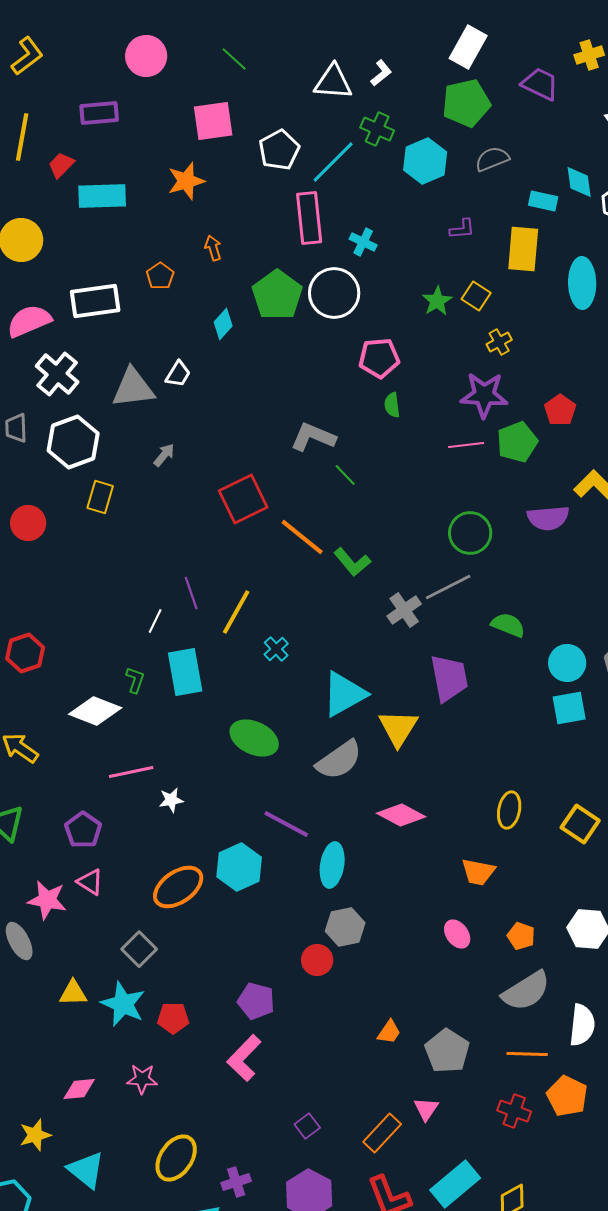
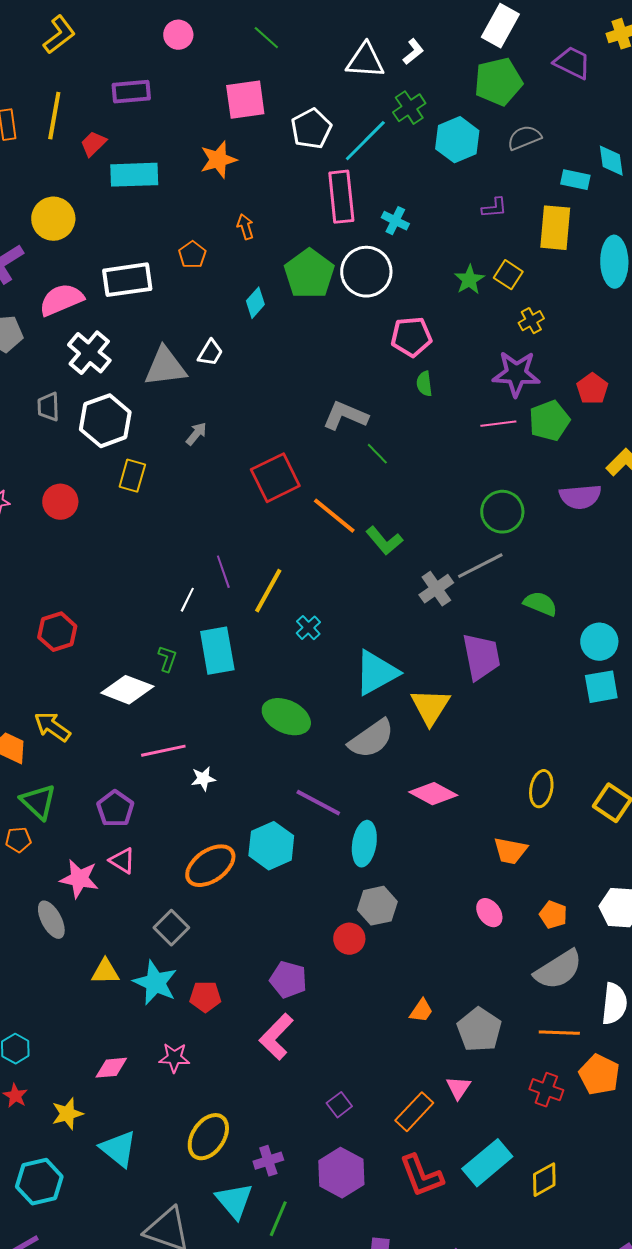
pink circle: (146, 56) -> (178, 35), size x0.7
green cross: (377, 129) -> (409, 108), turned 32

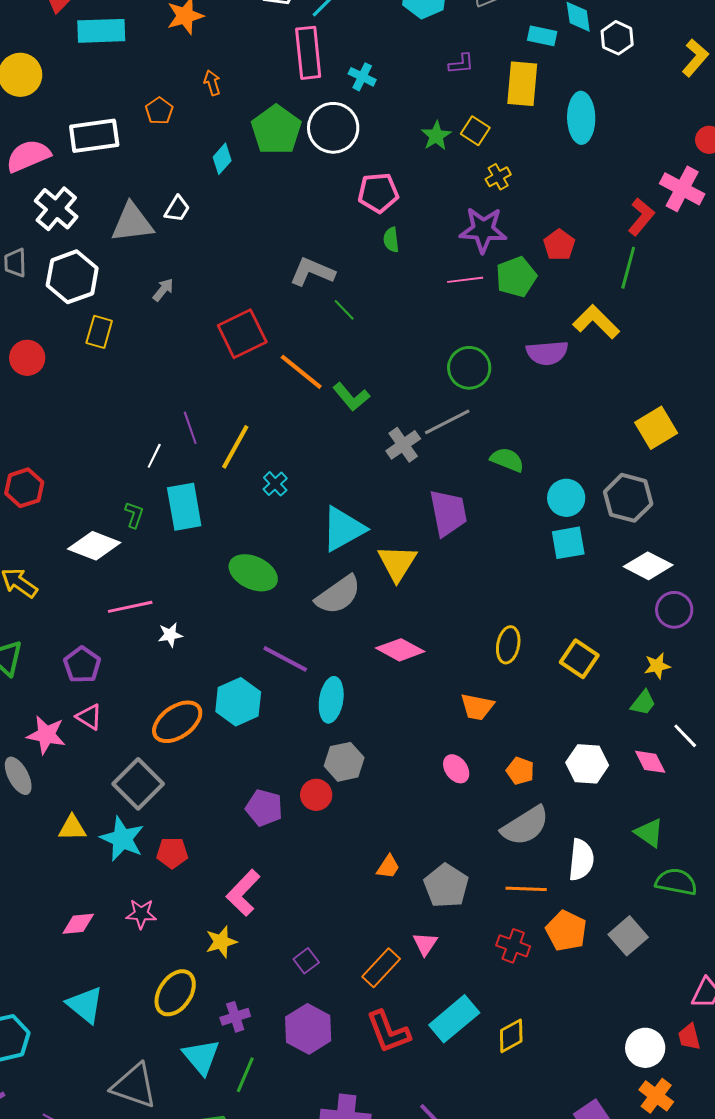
gray square: (171, 928) -> (138, 784), size x1.4
purple pentagon: (288, 980) -> (264, 808), moved
yellow star: (67, 1114) -> (221, 942), moved

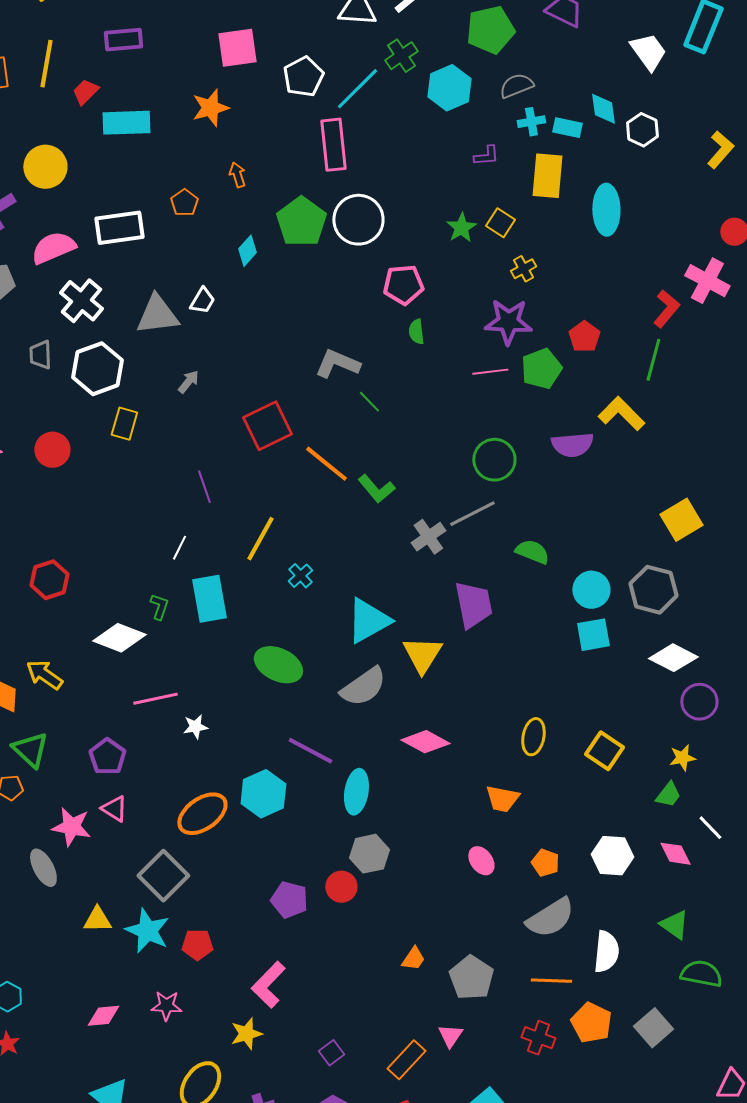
cyan cross: (362, 77) -> (531, 122), moved, turned -36
purple line: (190, 428) -> (204, 487), moved

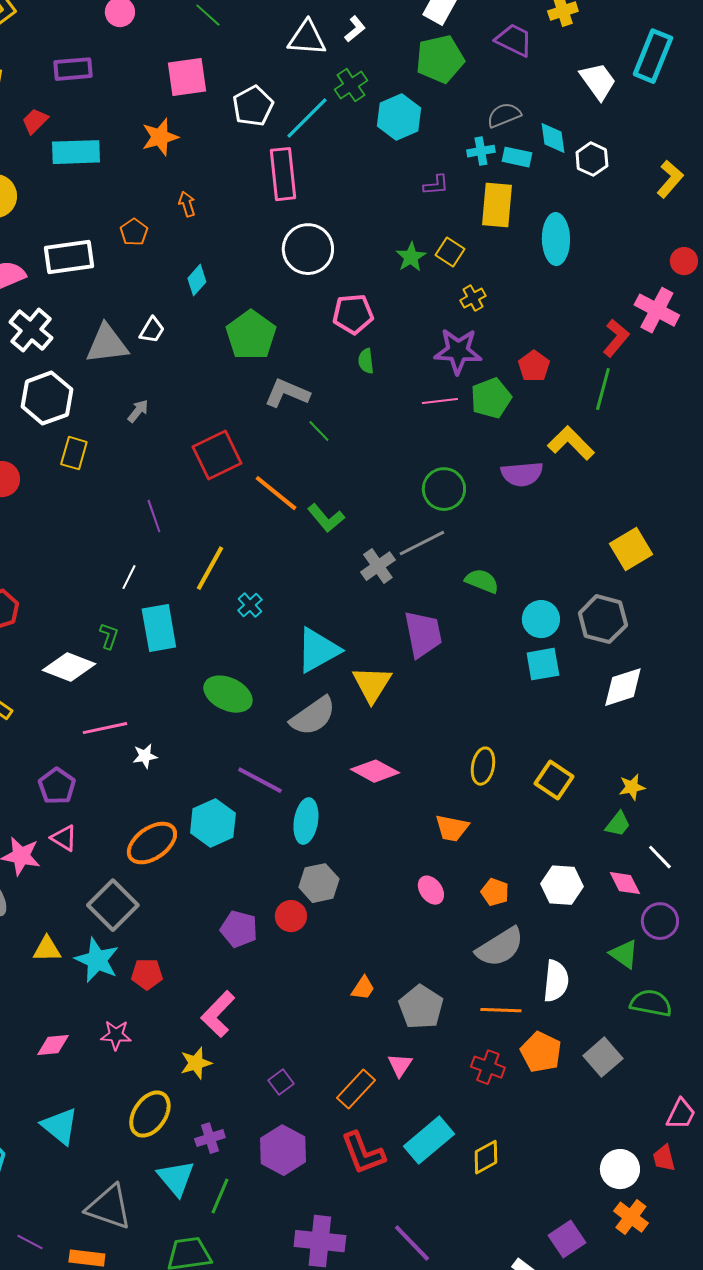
gray semicircle: (516, 86) -> (504, 115), moved
green pentagon: (301, 222) -> (251, 335), moved
white diamond: (673, 658) -> (623, 687), turned -45
purple circle: (699, 702) -> (660, 921), moved

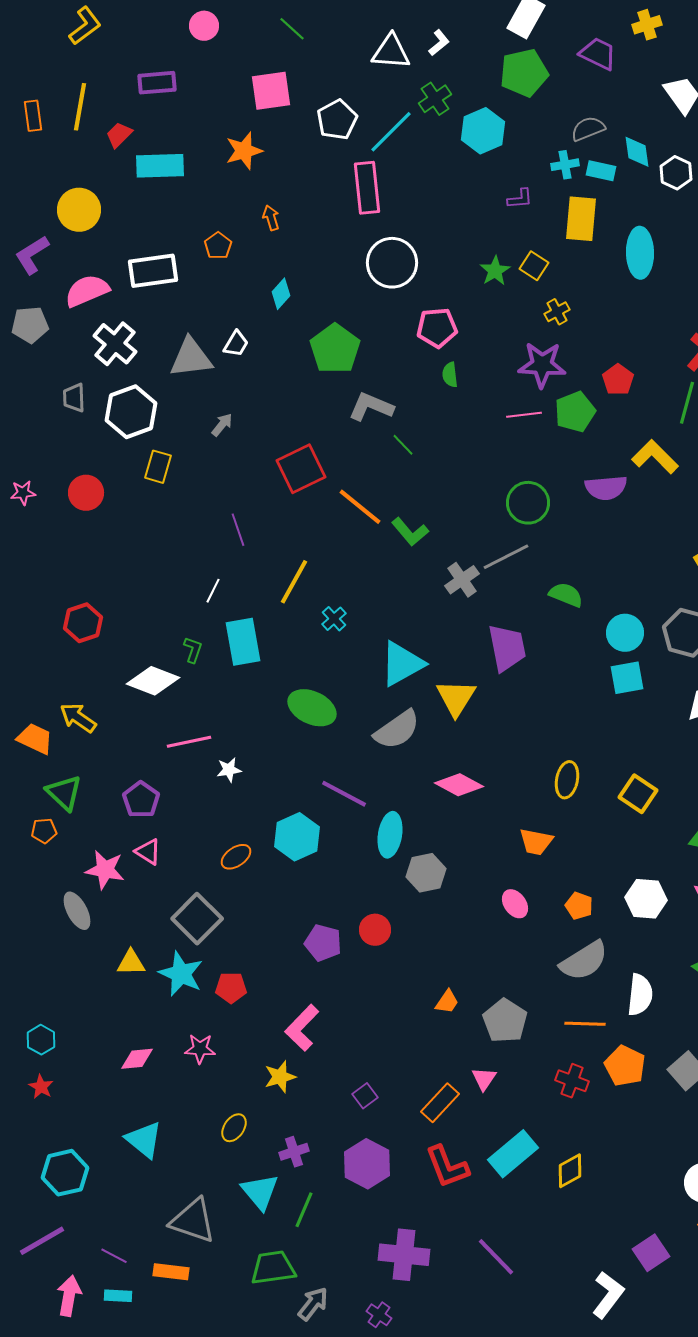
orange ellipse: (152, 843) -> (236, 857), size x0.6
gray hexagon: (319, 883) -> (426, 873), moved
yellow ellipse: (150, 1114) -> (234, 1128), size x0.6

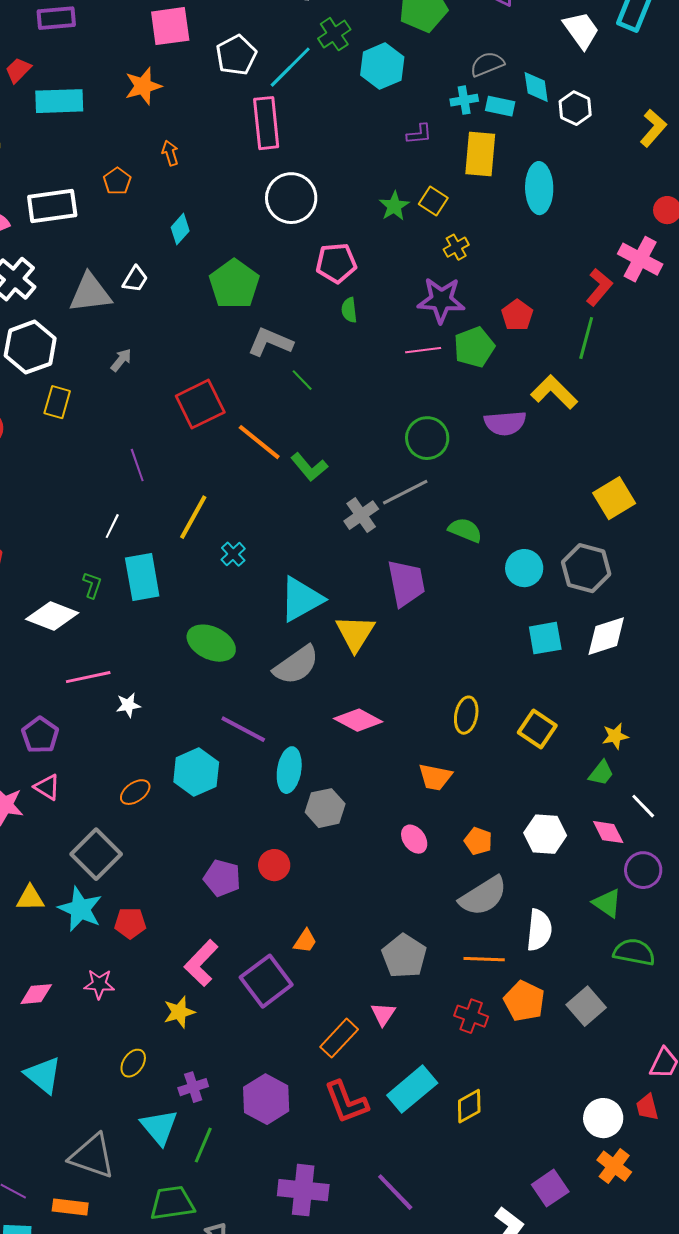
cyan square: (627, 678) -> (545, 638), moved
orange trapezoid: (447, 1002) -> (305, 941), moved
purple square: (365, 1096) -> (266, 981), moved, size x2.0

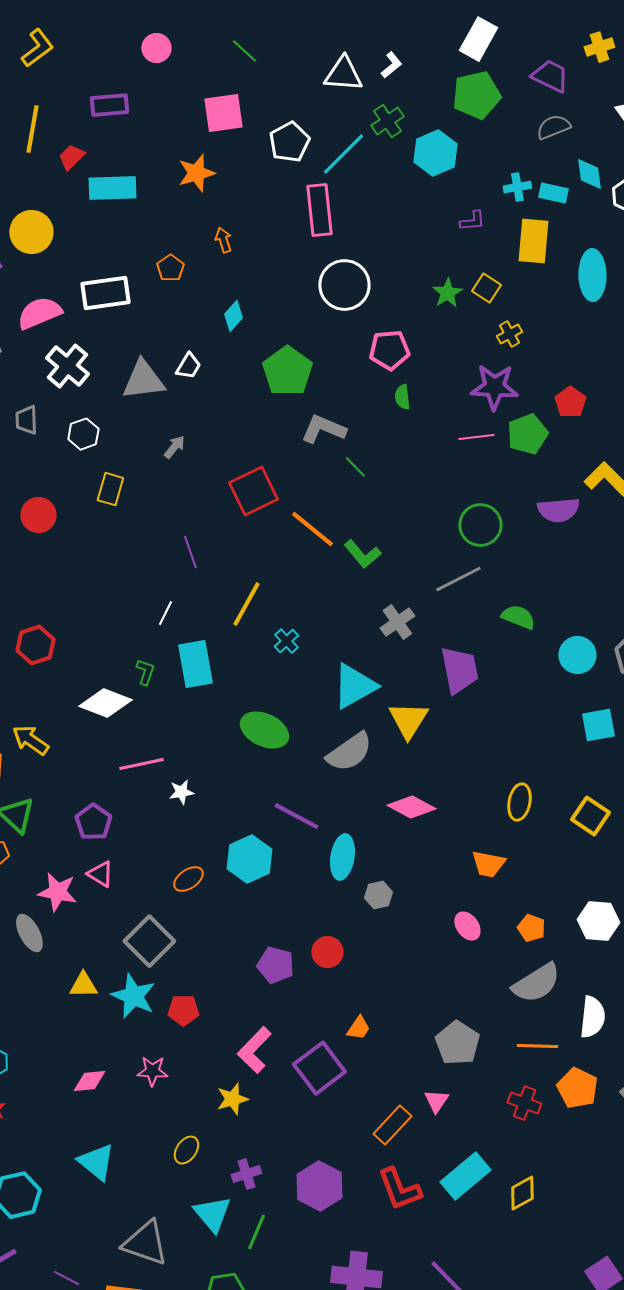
gray semicircle: (487, 64) -> (553, 127), moved
white hexagon: (30, 347) -> (83, 434), size x0.6
gray cross: (361, 515) -> (397, 622), moved
gray hexagon: (325, 808) -> (378, 895), size x0.7

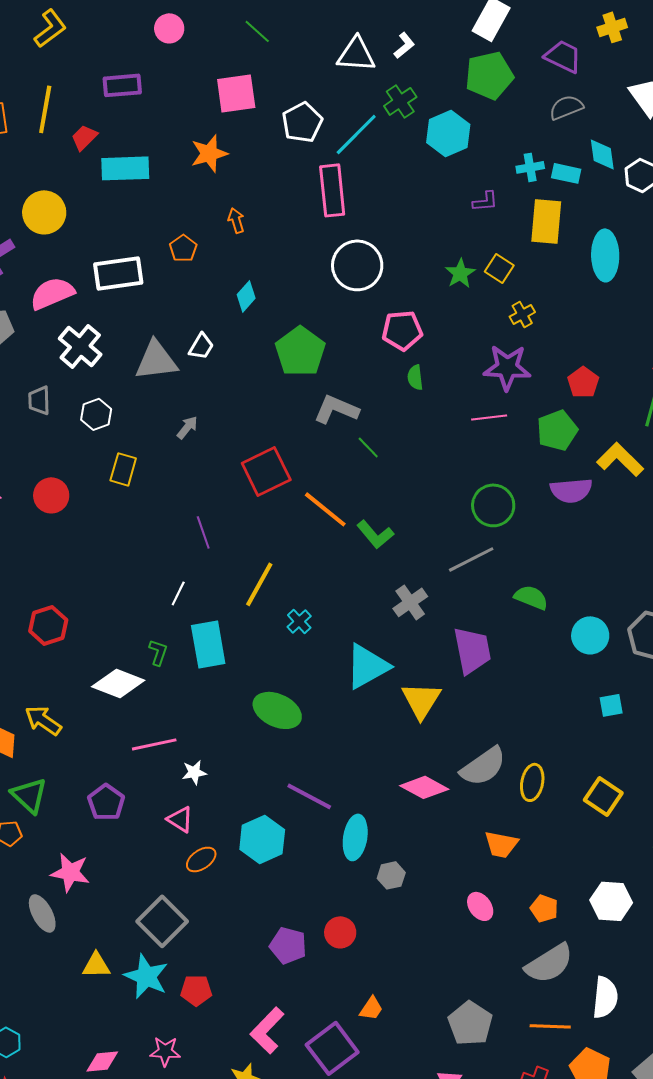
green pentagon: (527, 434) -> (557, 430), moved
cyan square: (598, 725) -> (611, 705), size x0.7
gray semicircle: (349, 752) -> (483, 766), moved
pink triangle: (100, 874) -> (180, 819), moved

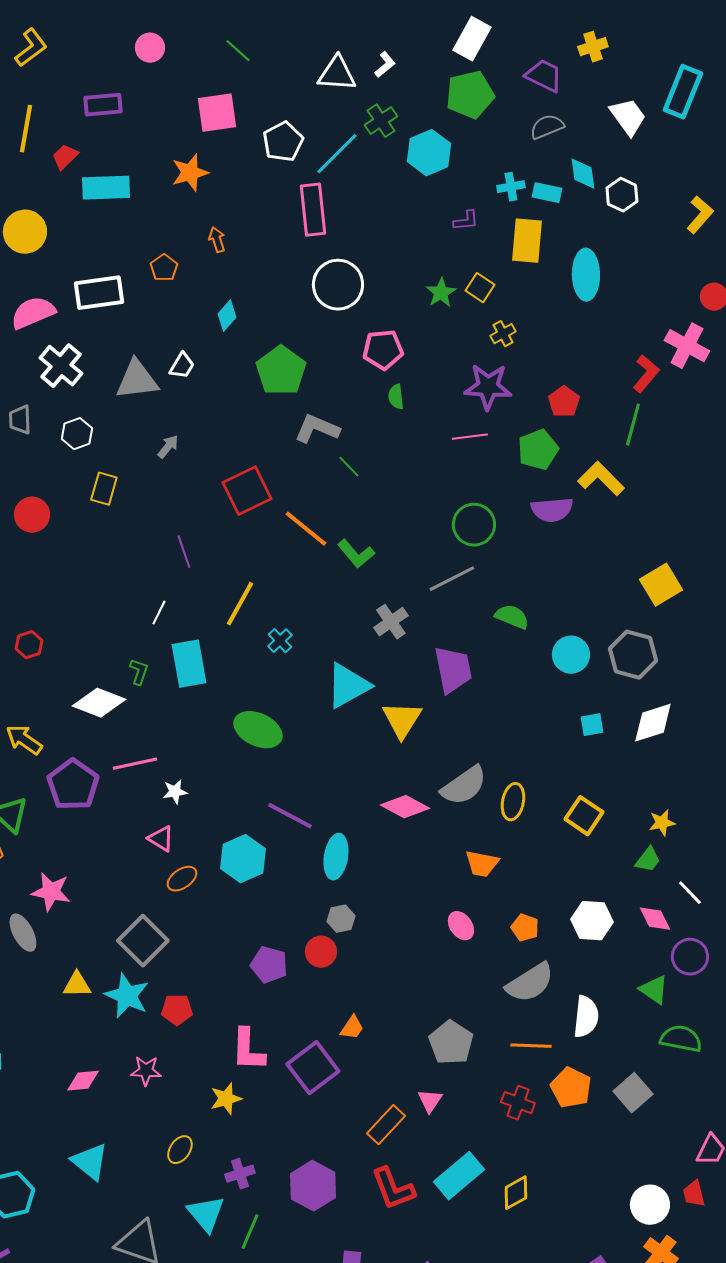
red hexagon: (48, 625) -> (29, 645), size x0.7
purple pentagon: (106, 802) -> (73, 785), moved, size x1.4
gray hexagon: (391, 875) -> (341, 919), moved
pink L-shape: (267, 1030) -> (248, 1050), turned -42

